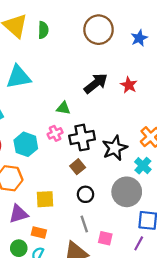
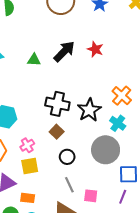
green triangle: (63, 108) -> (34, 60), moved
pink cross: (55, 133) -> (27, 145), moved
black cross: (82, 138) -> (57, 104), turned 30

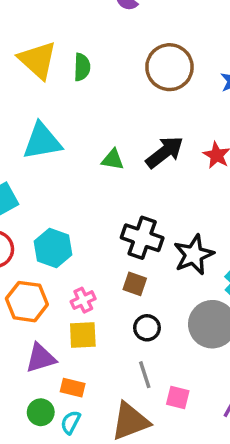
brown square: (57, 132) -> (135, 284), turned -32

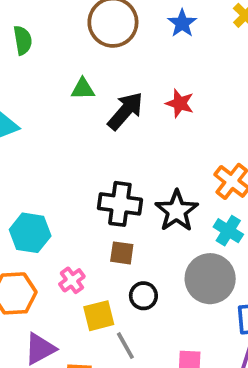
green triangle: (113, 160) -> (83, 89), moved
yellow square: (83, 335) -> (99, 316), moved
gray line: (145, 375) -> (125, 346), moved

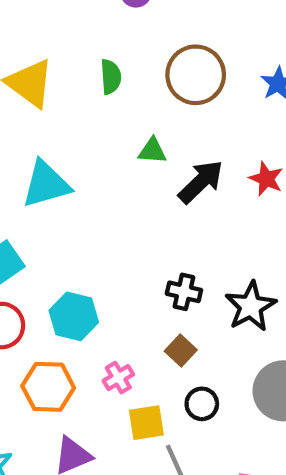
green semicircle: (23, 40) -> (111, 77), moved
black cross: (120, 204) -> (184, 292), size x0.7
brown square: (122, 253) -> (181, 350), turned 30

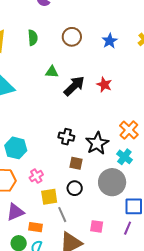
brown circle: (196, 75) -> (72, 37), size x0.7
brown square: (181, 350) -> (76, 163), moved, turned -32

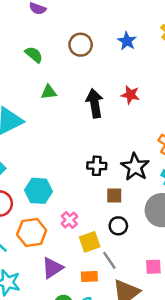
green semicircle: (33, 38) -> (34, 55), turned -35
green triangle: (52, 72) -> (49, 92), moved
black arrow: (74, 86) -> (95, 103), turned -45
orange rectangle: (36, 227) -> (89, 277), moved

